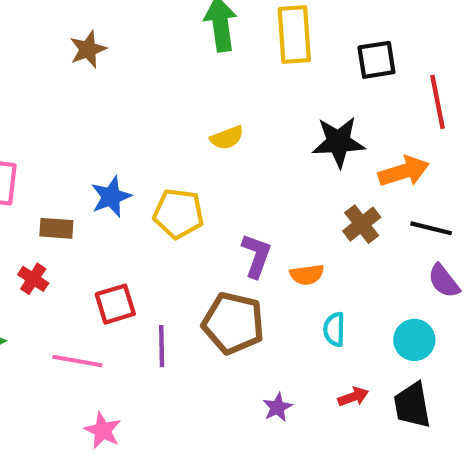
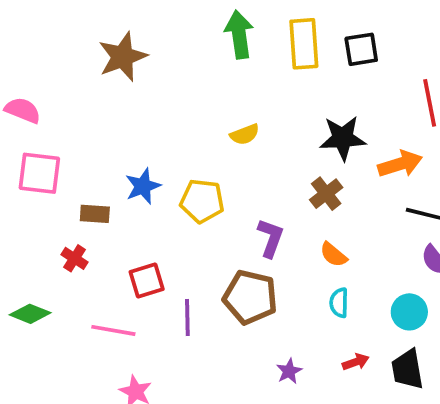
brown star: (88, 49) -> (123, 57), size x1.5
black square: (376, 60) -> (361, 49), moved
brown cross: (362, 224) -> (326, 194), moved
orange semicircle: (307, 275) -> (333, 255), moved, turned 48

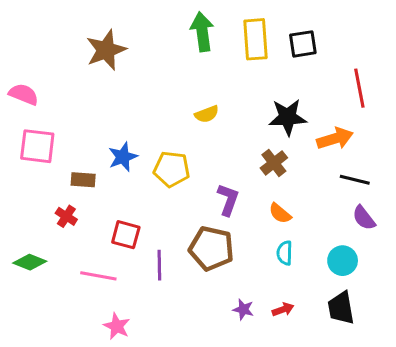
red square: (147, 281) -> (126, 235), turned 32
red arrow: (356, 362) -> (283, 309), moved
purple star: (289, 371) -> (243, 309), turned -30

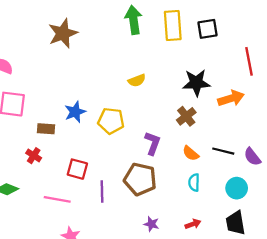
black line: (355, 180) -> (223, 151), moved
purple star: (243, 309) -> (151, 224), moved

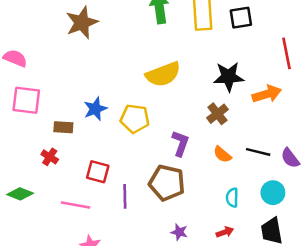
yellow semicircle: (137, 80) -> (163, 74), size x1.8
cyan semicircle: (194, 183) -> (232, 198), moved

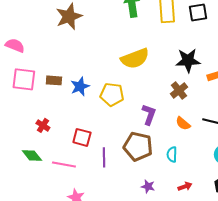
brown rectangle: (63, 127) -> (54, 80), moved
green diamond: (20, 194) -> (32, 155), moved, turned 30
cyan semicircle: (232, 198) -> (172, 154), moved

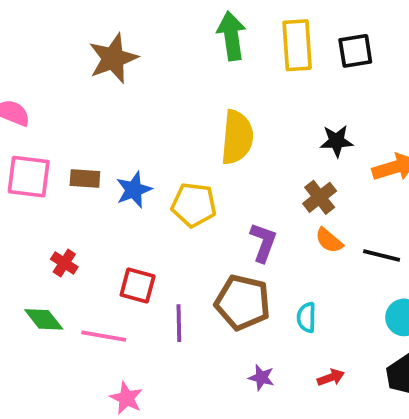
yellow semicircle: (135, 58) -> (237, 137), turned -64
black star: (188, 60) -> (337, 141), size x0.7
orange semicircle: (183, 123) -> (329, 240), moved

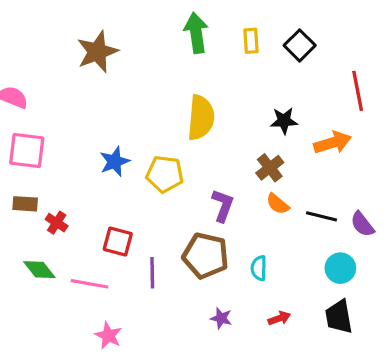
yellow rectangle: (297, 45) -> (251, 41), size x0.6
black square: (355, 51) -> (300, 45), turned -36
brown rectangle: (85, 179) -> (25, 204), moved

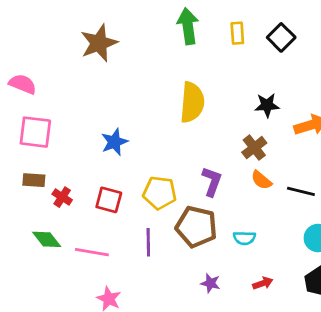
yellow pentagon: (165, 174) -> (160, 193), moved
red square: (118, 241) -> (109, 200), moved
cyan semicircle: (259, 268) -> (244, 238), turned -90

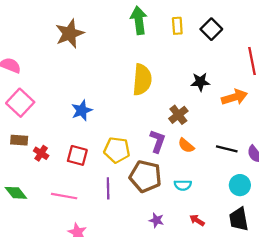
pink square: (35, 132) -> (20, 103), turned 36
brown cross: (254, 148) -> (178, 115), moved
orange semicircle: (261, 180) -> (186, 146), moved
green diamond: (47, 239) -> (16, 193), moved
red arrow: (263, 283) -> (197, 220), turned -128

